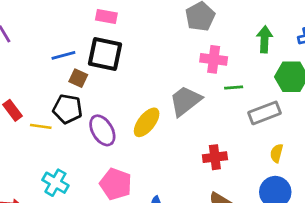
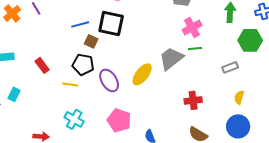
pink cross: (214, 59) -> (192, 27), turned -36
green line: (234, 88) -> (195, 48), moved
gray rectangle: (265, 113) -> (230, 67), size x0.7
yellow line: (41, 126) -> (70, 84), moved

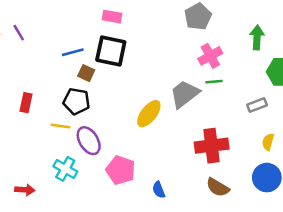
red rectangle: (42, 65) -> (26, 103), turned 49
purple ellipse: (109, 80) -> (89, 141), moved
red cross: (193, 100) -> (212, 146), size x1.5

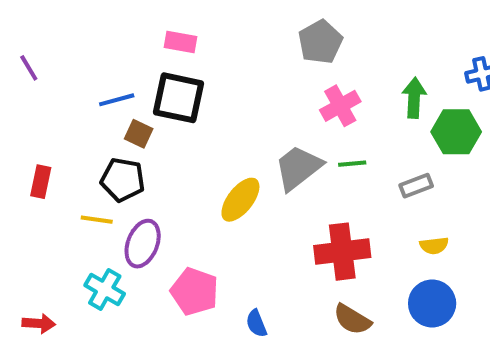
green arrow: (257, 37) -> (414, 98), moved
green line: (214, 82) -> (352, 164), moved
purple ellipse: (89, 141) -> (143, 244), turned 52
yellow semicircle: (268, 142) -> (434, 246), turned -112

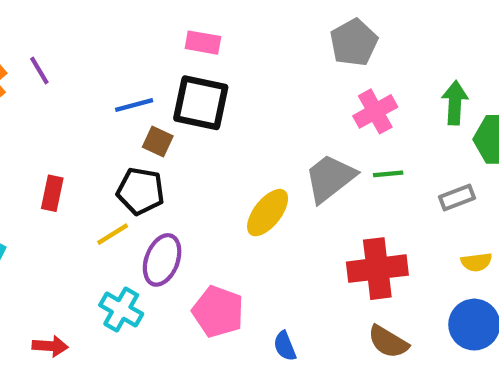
yellow line: (97, 220) -> (113, 234), turned -40

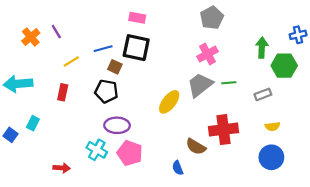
pink cross: (375, 111) -> (208, 54), moved
yellow line: (113, 234) -> (71, 61), moved
purple ellipse: (162, 260) -> (117, 125), turned 70
pink pentagon: (218, 312) -> (130, 153), moved
brown semicircle: (388, 342) -> (196, 147), moved

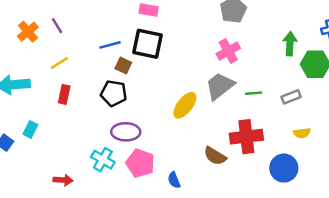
yellow line: (71, 61) -> (59, 63), moved
green line: (229, 83) -> (254, 93), moved
blue circle: (271, 157) -> (284, 168), moved
blue semicircle: (178, 168) -> (174, 180), moved

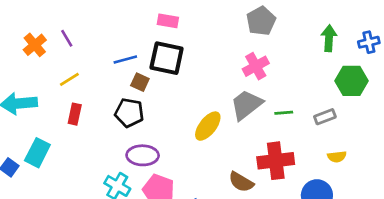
green arrow: (290, 44) -> (329, 38), moved
cyan rectangle: (30, 129) -> (37, 153), size x1.5

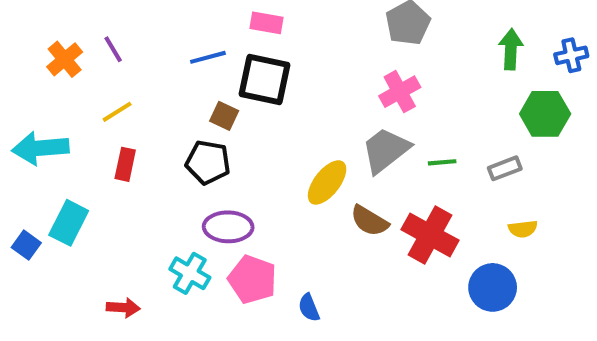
blue line: (125, 60) -> (208, 57), moved
red cross: (276, 161) -> (430, 235), turned 36
brown semicircle: (241, 182) -> (369, 221), moved

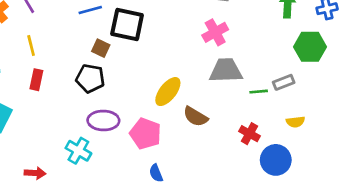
yellow line: (117, 112) -> (31, 45), turned -72
gray trapezoid: (386, 150) -> (226, 70), moved, turned 36
green line: (442, 162) -> (259, 92), moved
red cross: (430, 235) -> (249, 134), moved, size x0.6
pink pentagon: (252, 279) -> (146, 134), moved

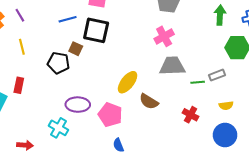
black pentagon: (90, 78) -> (58, 63), moved
red rectangle: (36, 80) -> (19, 85), moved
blue circle: (276, 160) -> (225, 135), moved

